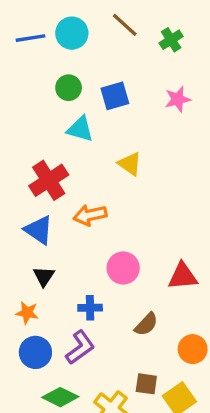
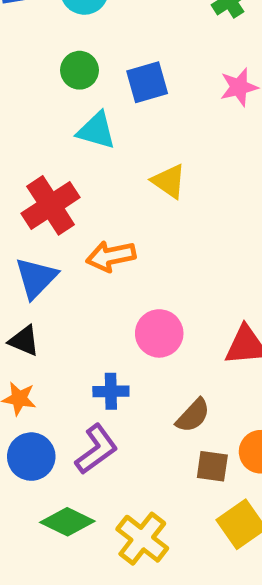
blue triangle: (39, 230) -> (36, 278), turned 40
black triangle: (44, 276) -> (24, 341), moved, turned -40
brown square: (146, 384) -> (212, 466), moved

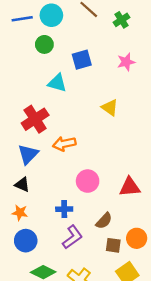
green circle: (80, 70) -> (44, 44), moved
yellow triangle: (169, 181) -> (110, 107), moved
purple L-shape: (96, 449) -> (72, 237), moved

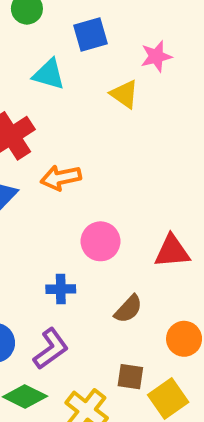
pink star: (126, 62) -> (156, 56), moved
yellow triangle: (110, 107) -> (124, 94), moved
purple L-shape: (72, 237) -> (51, 349), moved
brown square: (113, 245) -> (130, 377), moved

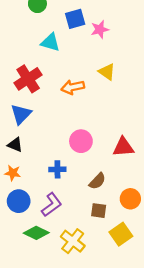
pink star: (156, 56) -> (100, 29), moved
yellow triangle: (124, 94) -> (107, 72), moved
orange arrow: (61, 178) -> (73, 87), moved
brown square: (130, 377) -> (99, 211), moved

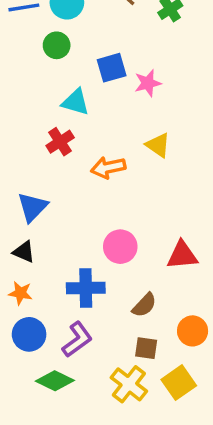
red cross: (28, 79) -> (60, 142), moved, size x0.7
blue cross: (57, 169) -> (86, 288), size x1.5
yellow cross: (73, 241) -> (129, 384), moved

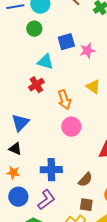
orange arrow: (108, 167) -> (64, 100), turned -96
pink circle: (120, 247) -> (71, 127), moved

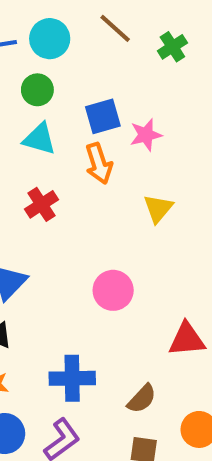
cyan triangle: (45, 62) -> (39, 139), moved
yellow triangle: (93, 87) -> (158, 208), turned 35
orange arrow: (64, 100) -> (99, 163), moved

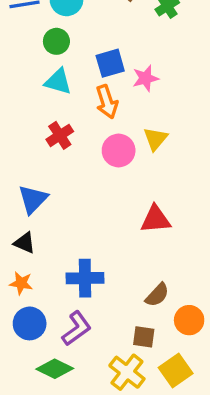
pink circle: (113, 290) -> (119, 150), moved
red triangle: (187, 339) -> (156, 219), moved
brown semicircle: (142, 399) -> (157, 295), moved

